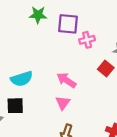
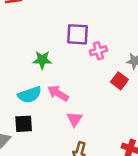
green star: (38, 15) -> (42, 60), moved
pink arrow: (66, 80) -> (58, 93), moved

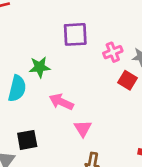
pink cross: (98, 51) -> (113, 52), moved
cyan semicircle: (30, 95) -> (17, 88), moved, turned -50

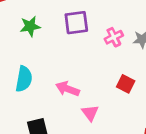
green star: (40, 67) -> (30, 26), moved
red square: (127, 80) -> (126, 84), moved

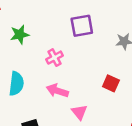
purple square: (76, 23) -> (82, 26), moved
pink cross: (114, 37) -> (55, 58), moved

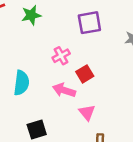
green star: (20, 34) -> (31, 15), moved
red square: (111, 83) -> (85, 74), moved, turned 35

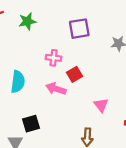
pink cross: (61, 56) -> (54, 58), turned 35
pink triangle: (87, 112) -> (101, 105), moved

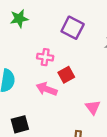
purple square: (79, 29) -> (73, 28), turned 35

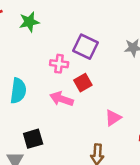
purple square: (73, 28) -> (86, 47), moved
pink triangle: (93, 107) -> (113, 118), turned 35

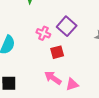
pink arrow: (62, 99) -> (53, 78), moved

